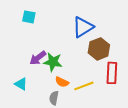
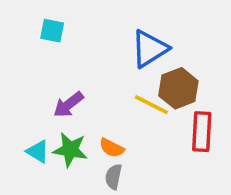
green star: (53, 62) -> (70, 150), moved
yellow line: (84, 86) -> (151, 105), moved, turned 48
gray semicircle: (54, 98) -> (113, 177), moved

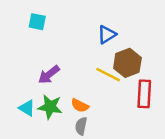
blue triangle: (150, 49) -> (107, 35), size x0.7

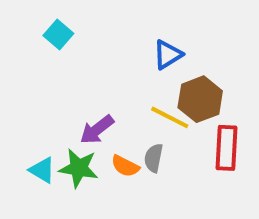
cyan square: (37, 22) -> (58, 34), turned 30
purple arrow: (49, 75) -> (97, 130), moved
gray semicircle: (81, 126) -> (154, 158), moved

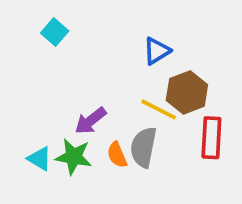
gray semicircle: (154, 158) -> (143, 147), size x1.5
orange semicircle: (125, 166) -> (117, 155), turned 40

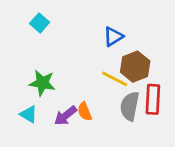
purple arrow: (91, 121) -> (66, 116), moved
gray semicircle: (143, 147) -> (130, 106), moved
green star: (74, 157) -> (42, 83), moved

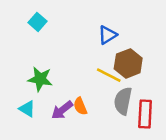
red rectangle: (153, 99) -> (145, 114), moved

